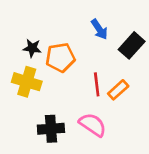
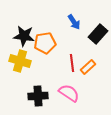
black star: (32, 48) -> (24, 36), size x1.5

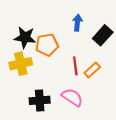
blue arrow: (74, 22) -> (77, 23), turned -140
yellow cross: (20, 61) -> (21, 64), turned -30

